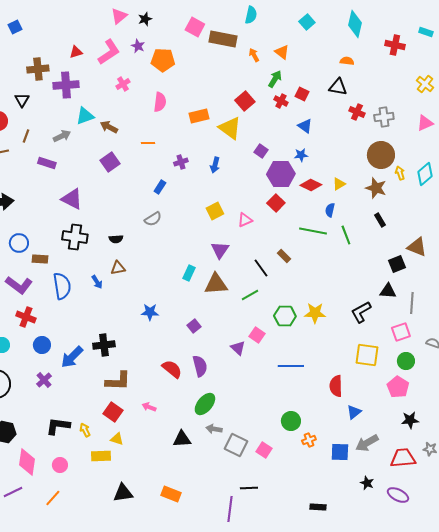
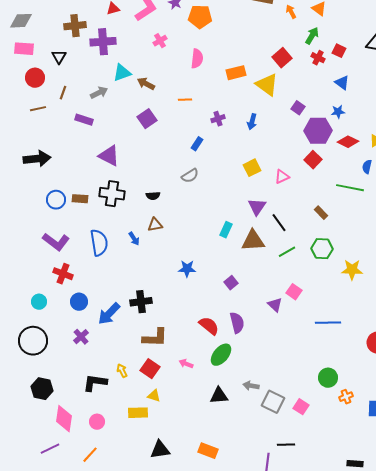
brown rectangle: (40, 259) -> (80, 199), moved
black line: (261, 268) -> (279, 223), moved
green hexagon: (285, 316) -> (322, 249), moved
green ellipse: (205, 404) -> (221, 355), moved
yellow arrow: (85, 430) -> (122, 371), moved

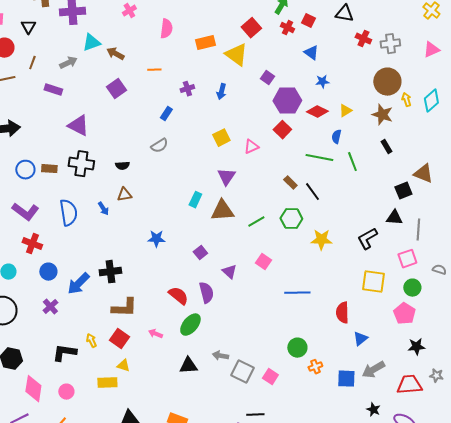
blue star: (338, 112) -> (322, 82), moved
black line: (279, 223) -> (312, 192), moved
purple triangle: (275, 305) -> (229, 272), moved

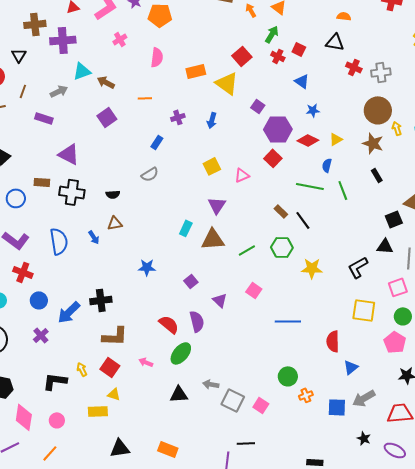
brown rectangle: (49, 169) -> (42, 182), moved

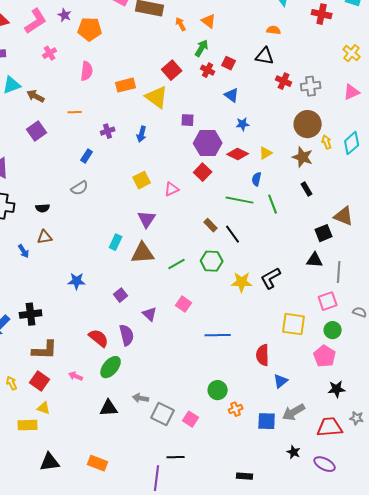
purple square: (258, 106) -> (188, 120), turned -32
black L-shape: (358, 267) -> (271, 278), moved

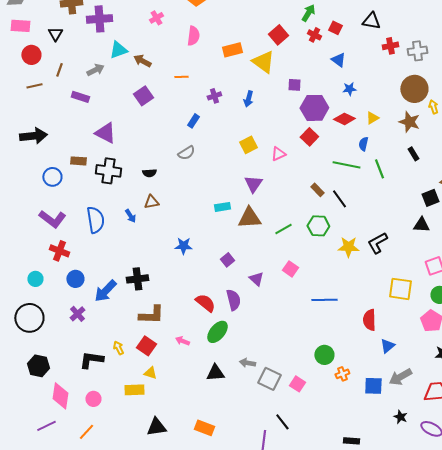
red cross: (284, 81) -> (390, 46), turned -35
cyan rectangle: (116, 242) -> (222, 207), turned 56
black line: (176, 457) -> (282, 422), turned 54

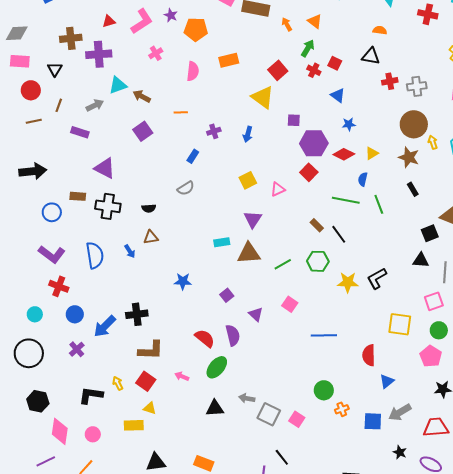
orange rectangle: (232, 50) -> (229, 60), moved

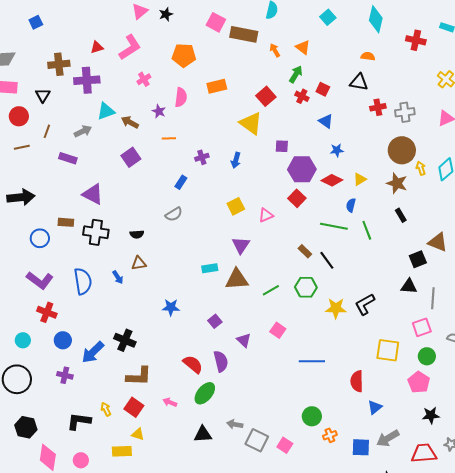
purple star: (171, 15) -> (159, 111), moved
black cross: (137, 314) -> (125, 340), turned 30
purple cross: (77, 349) -> (65, 375), turned -35

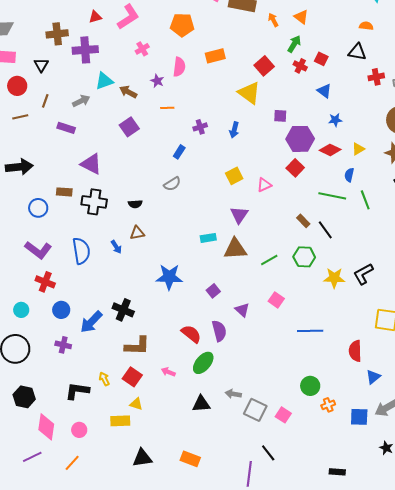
blue star: (171, 307) -> (169, 277), size x1.5

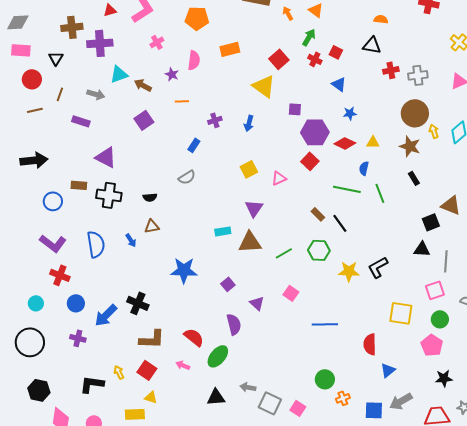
gray arrow: (81, 101) -> (96, 94), turned 42
yellow triangle: (358, 149) -> (373, 142), turned 32
red semicircle: (191, 334) -> (194, 337), moved

